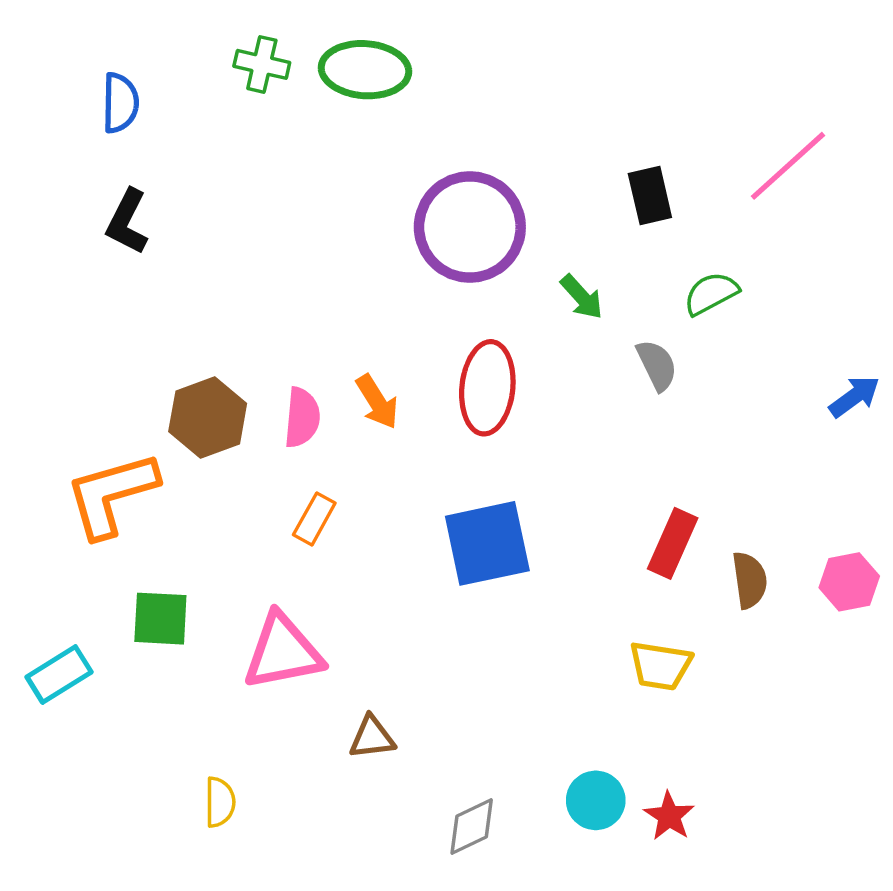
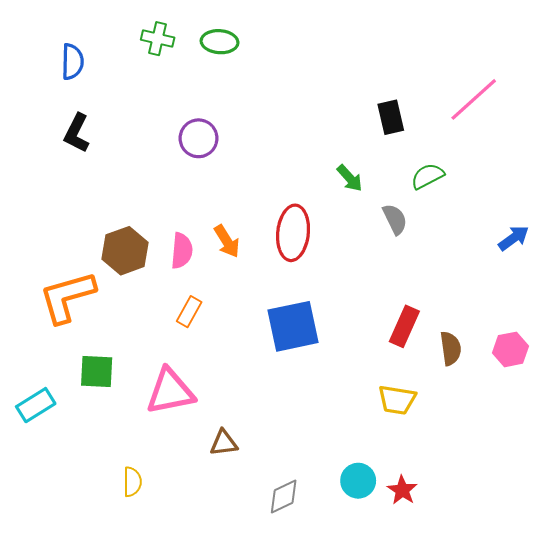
green ellipse: (365, 70) -> (220, 42), size x0.7
purple circle: (470, 227) -> (199, 138), moved, size x0.6

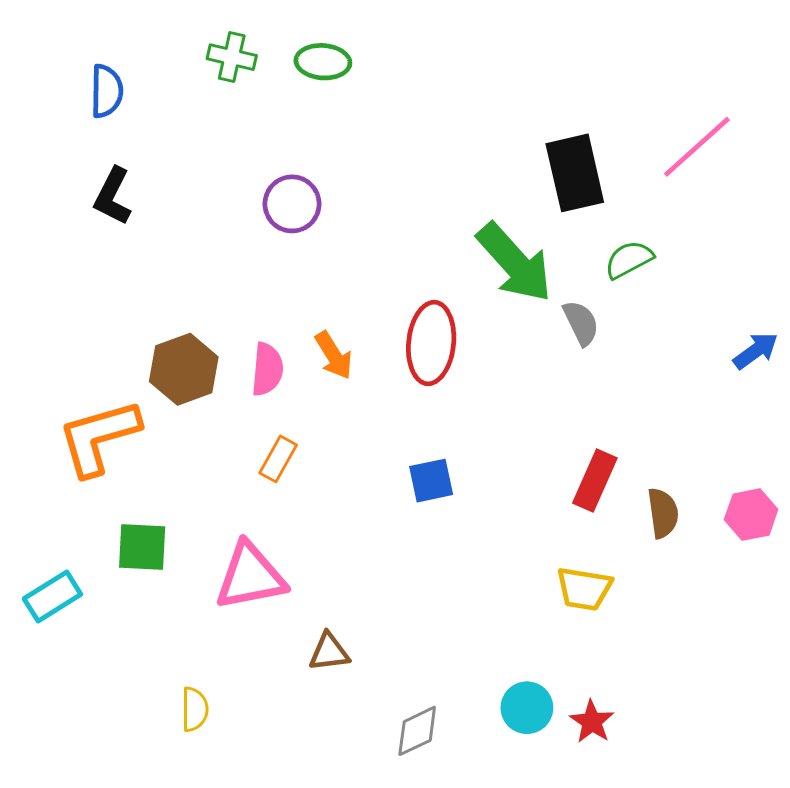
black rectangle: (391, 117) -> (575, 173), size x1.5
green arrow: (350, 178) -> (515, 263), size x2.0
blue square: (293, 326) -> (431, 481), size x0.6

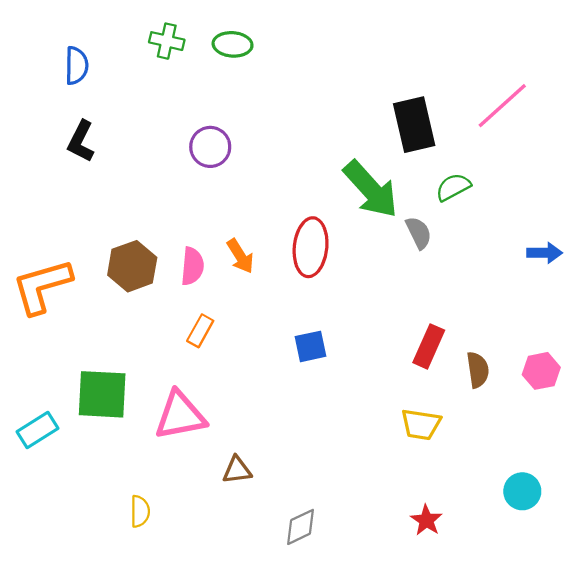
blue arrow: (756, 351) -> (545, 253), turned 36
orange L-shape: (99, 437) -> (42, 286), moved
green square: (142, 547) -> (102, 394), size x1.4
cyan circle: (527, 708) -> (522, 491), moved

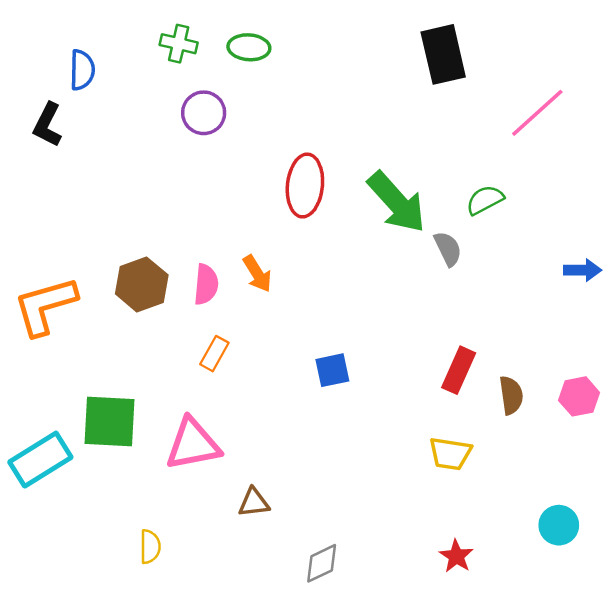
black rectangle: (414, 125) -> (443, 54), moved
black L-shape: (81, 141) -> (48, 125), moved
purple circle: (210, 147) -> (204, 113), moved
red ellipse: (311, 247) -> (305, 186), moved
cyan rectangle: (37, 430) -> (40, 460), size x1.4

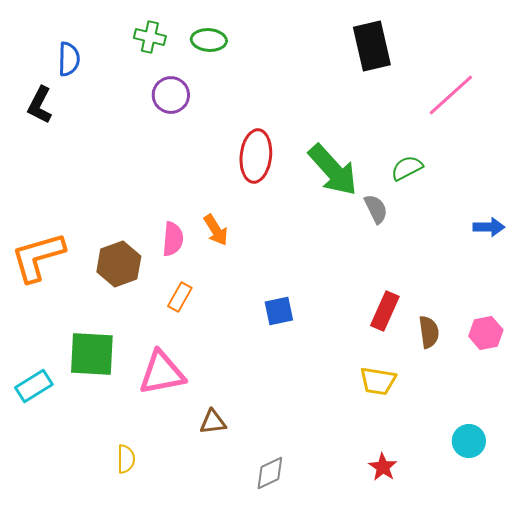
brown hexagon: (142, 284) -> (119, 264), moved
cyan rectangle: (40, 460) -> (34, 386), size x0.7

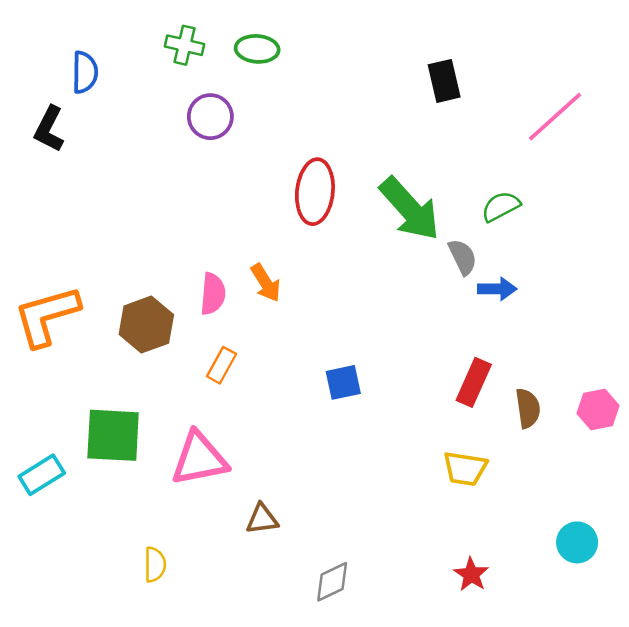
black rectangle: (372, 46) -> (444, 81), moved, size x0.7
blue arrow: (489, 227) -> (497, 289), moved

